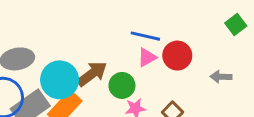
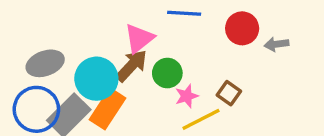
red circle: (177, 56) -> (242, 28), moved
pink triangle: (147, 57) -> (139, 38), moved, size x1.4

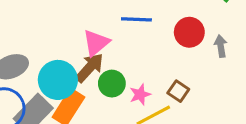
gray arrow: (276, 44) -> (221, 46), turned 90
green circle: (167, 73) -> (112, 84), moved

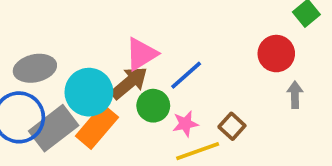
blue line: (136, 19) -> (186, 75), moved, turned -52
red circle: (189, 32) -> (276, 54), moved
gray arrow: (221, 46) -> (295, 95), moved

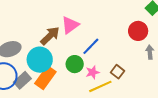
pink triangle: (141, 54) -> (70, 25), moved
brown arrow: (129, 83) -> (50, 36), moved
gray rectangle: (54, 128) -> (22, 80), size x0.7

